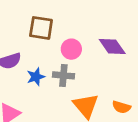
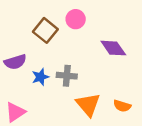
brown square: (41, 28) -> (45, 30), turned 30
pink circle: (71, 49) -> (76, 19), moved

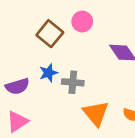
purple semicircle: (15, 62) -> (17, 86), moved
blue star: (40, 77) -> (48, 73), moved

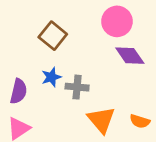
pink circle: (82, 22) -> (117, 21), moved, size x1.4
purple semicircle: (17, 86) -> (19, 91), turned -60

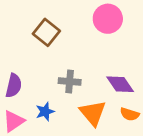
purple diamond: (130, 56) -> (120, 84), moved
blue star: (51, 77) -> (45, 112), moved

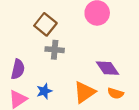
gray cross: (70, 81) -> (55, 50), moved
orange triangle: (93, 113) -> (85, 92), turned 35

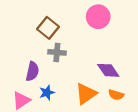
purple semicircle: (18, 69) -> (32, 71), moved

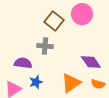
brown square: (48, 28) -> (54, 21), moved
purple semicircle: (32, 71) -> (23, 63), turned -96

